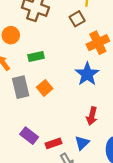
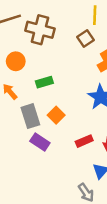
purple rectangle: (29, 136) -> (40, 142), moved
red rectangle: (54, 143) -> (84, 141), moved

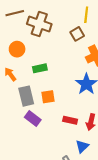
orange square: (56, 115) -> (48, 97), turned 32
red rectangle: (84, 141) -> (70, 120), turned 32

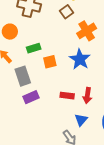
orange square: (48, 97) -> (50, 62), moved
purple rectangle: (33, 118) -> (31, 97), turned -56

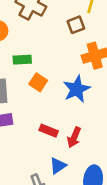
orange square: (50, 62) -> (38, 82), turned 32

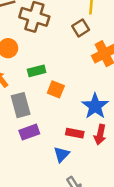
blue star: (77, 89) -> (95, 106), moved
blue triangle: (58, 166) -> (61, 154), moved

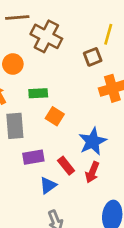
purple rectangle: (29, 132) -> (33, 157), moved
red rectangle: (75, 133) -> (66, 166), turned 30

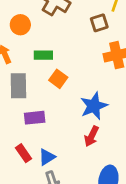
red rectangle: (66, 166) -> (24, 153), moved
blue triangle: (48, 185) -> (47, 157), moved

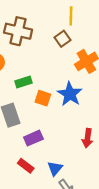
blue star: (94, 106) -> (70, 94), moved
red rectangle: (24, 153) -> (26, 166), moved

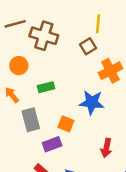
blue star: (70, 94) -> (92, 102), turned -30
orange square: (43, 98) -> (66, 124), moved

